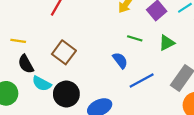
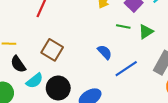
green line: (135, 38) -> (123, 26), moved
cyan semicircle: (42, 84) -> (35, 81), turned -60

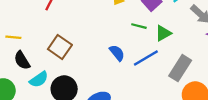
blue line: (126, 69) -> (146, 58), moved

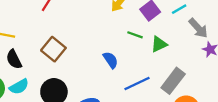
blue line: (146, 58) -> (137, 83), moved
cyan semicircle: (39, 79) -> (19, 87), moved

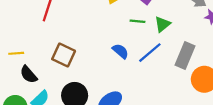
blue line: (137, 83) -> (150, 53), moved

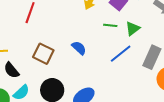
blue semicircle: (120, 51) -> (79, 48), moved

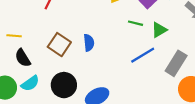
blue semicircle: (79, 48) -> (89, 43), moved, turned 35

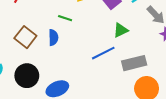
green line: (136, 23) -> (65, 18), moved
gray rectangle: (176, 63) -> (134, 63), turned 40

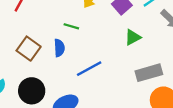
blue line: (103, 53) -> (89, 69), moved

